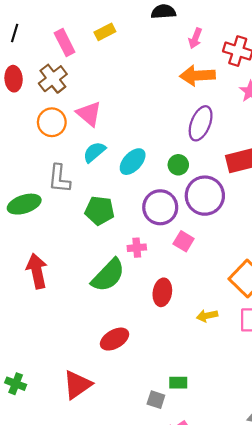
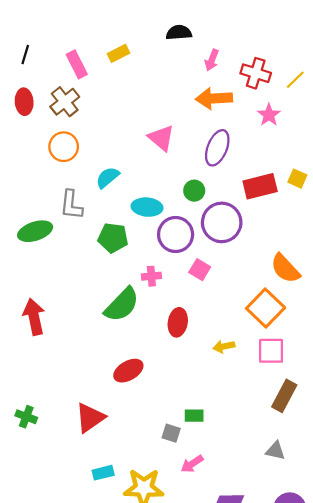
pink triangle: (89, 114) -> (161, 138), moved
cyan ellipse: (133, 162) -> (147, 207), moved, turned 52
red arrow: (37, 271) -> (34, 317), moved

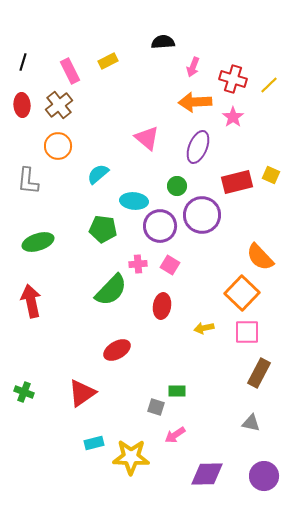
pink star: (269, 115) -> (233, 117), moved
gray L-shape: (71, 205) -> (28, 181), moved
green ellipse: (35, 231) -> (38, 242), moved
pink square: (200, 270) -> (170, 265), moved

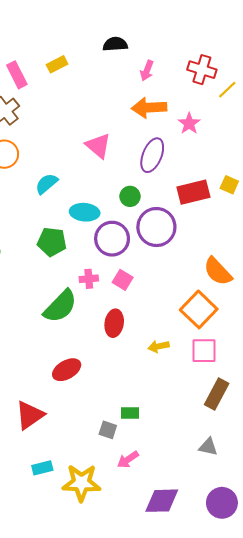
red cross: (233, 79) -> (202, 70), moved

